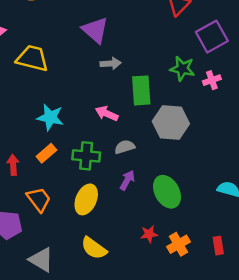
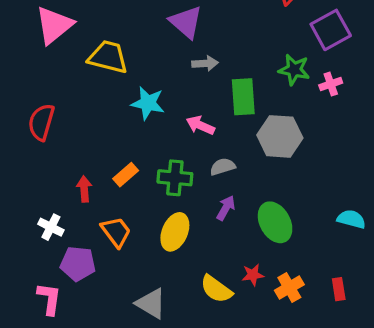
cyan star: (50, 117) -> (148, 103), moved
yellow semicircle: (94, 248) -> (216, 289), moved
gray triangle: (41, 260) -> (151, 303), moved

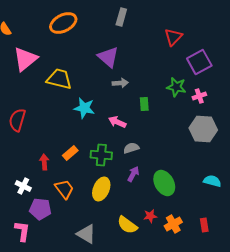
green rectangle: (243, 97) -> (144, 104), size x0.6
gray hexagon: (280, 136) -> (203, 129), moved

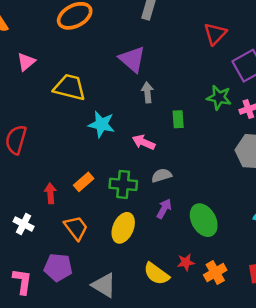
pink triangle: (25, 59) -> (26, 62), size x0.6
gray arrow: (120, 83) -> (147, 92), turned -91
purple pentagon: (40, 209) -> (58, 267), moved

